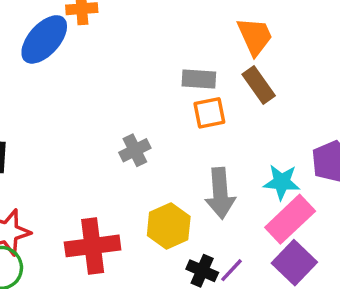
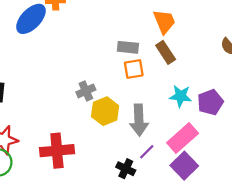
cyan star: (282, 182) -> (181, 96), moved
yellow hexagon: (169, 226) -> (105, 111), moved
purple line: (232, 270) -> (147, 152), moved

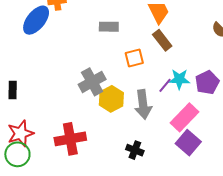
gray rectangle: (128, 47) -> (109, 27), moved
gray cross: (86, 91) -> (92, 82), size x1.5
purple line: (147, 152) -> (165, 85), moved

